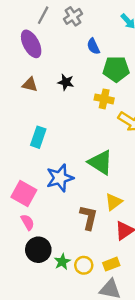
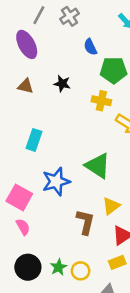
black circle: (38, 250) -> (28, 267), moved
yellow rectangle: (111, 264) -> (117, 262), moved

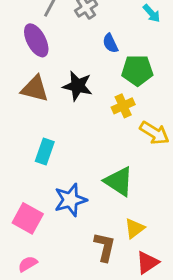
black star: (62, 84) -> (78, 86), size x1.5
brown triangle: (25, 86) -> (35, 89), size x1.5
yellow cross: (101, 101) -> (123, 106), turned -36
pink semicircle: (23, 227) -> (28, 264), moved, turned -91

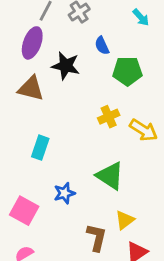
purple ellipse: (36, 40) -> (32, 43), turned 48
black star: (78, 86) -> (66, 66), moved
yellow cross: (123, 106) -> (109, 117), moved
blue star: (70, 200) -> (64, 193), size x0.7

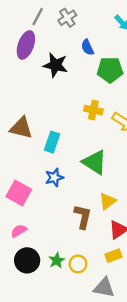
brown triangle: (31, 89) -> (21, 128), moved
yellow cross: (109, 117) -> (93, 110), turned 36
cyan rectangle: (40, 148) -> (52, 142), moved

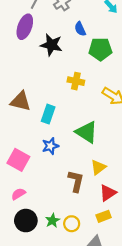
yellow cross: (93, 110) -> (76, 81), moved

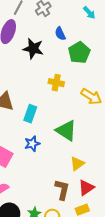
green pentagon: (100, 49) -> (79, 53), turned -30
brown L-shape: (76, 181) -> (62, 190), moved

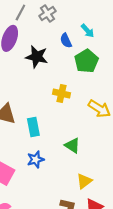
cyan arrow: (89, 13) -> (87, 31), moved
cyan rectangle: (30, 114) -> (33, 127), turned -30
green triangle: (66, 131) -> (72, 145), size x0.7

